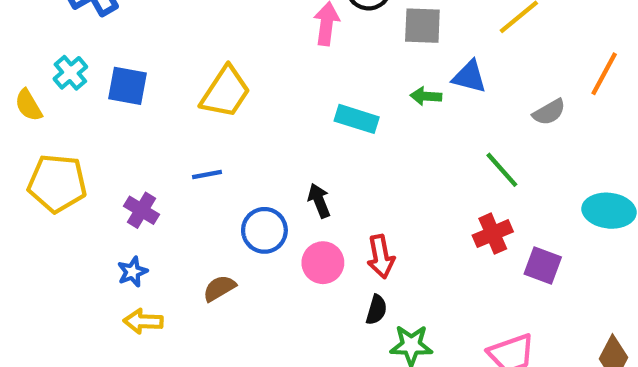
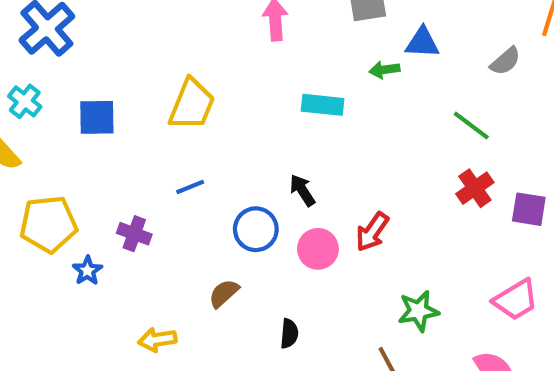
cyan cross: (70, 73) -> (25, 101), moved
red arrow: (381, 257) -> (372, 232), turned 57
blue star: (132, 272) -> (87, 271), moved
black semicircle: (376, 310) -> (289, 334), moved

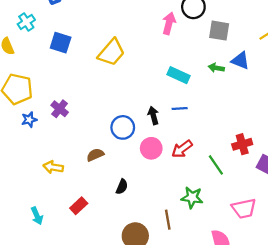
green line: (471, 126) -> (216, 165), moved
blue line: (190, 187) -> (180, 109), moved

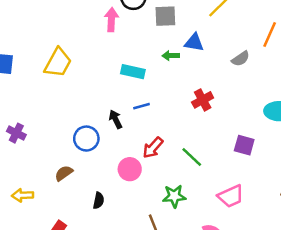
red cross: (242, 144) -> (203, 100), moved
pink circle: (151, 148) -> (130, 169), moved

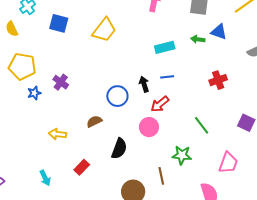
cyan rectangle: (133, 72) -> (165, 47), turned -36
red arrow: (153, 148) -> (160, 104), moved
pink trapezoid: (231, 196) -> (228, 163), turned -55
black semicircle: (99, 201) -> (119, 149), size x1.5

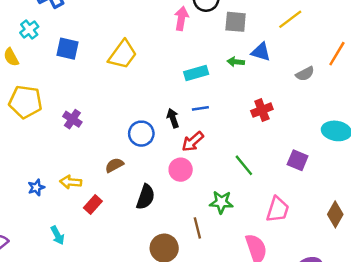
blue star: (34, 93) -> (36, 187), moved
red rectangle: (82, 167) -> (93, 204), moved

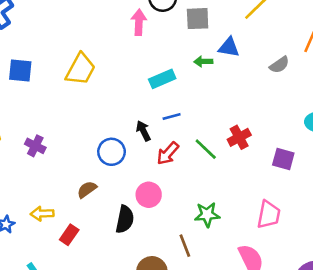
red cross: (262, 110) -> (239, 137), moved
green line: (244, 165) -> (206, 149), moved
pink circle: (181, 170) -> (149, 195), moved

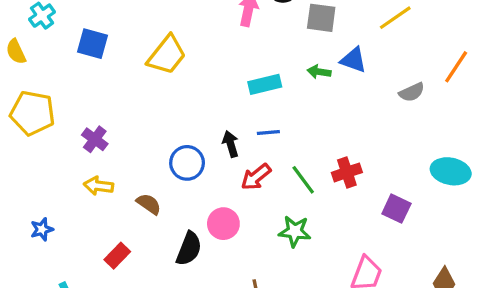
brown semicircle: (87, 189) -> (149, 204), turned 60
yellow arrow: (42, 214) -> (99, 186), moved
green star: (207, 215) -> (295, 231), moved

